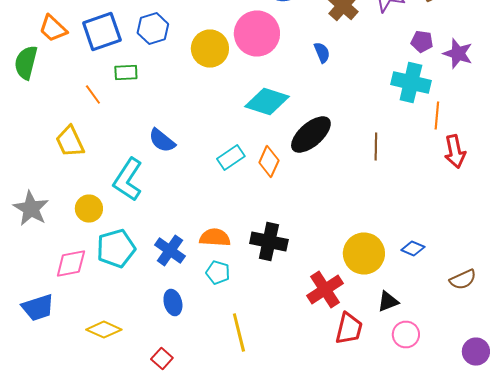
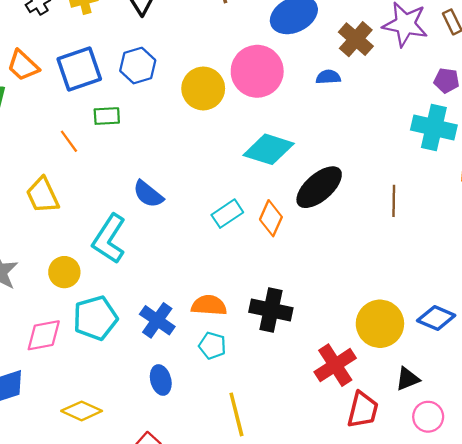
blue semicircle: (322, 52) -> (328, 77), moved, turned -70
blue diamond: (413, 248) -> (436, 318), size x1.4

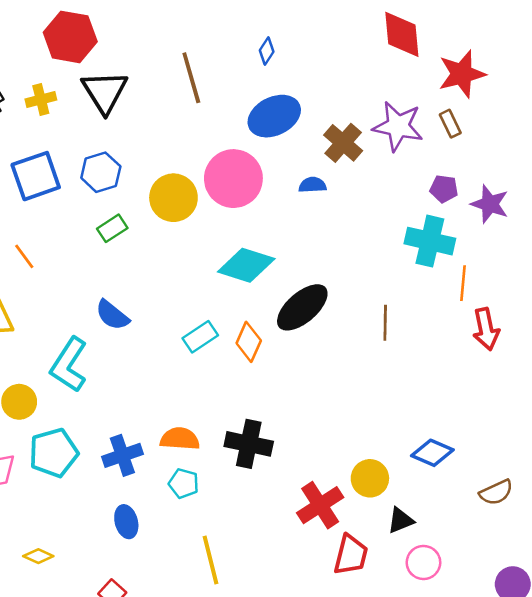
green rectangle: (107, 116) -> (112, 228), moved, turned -30
blue cross: (157, 320) -> (122, 455), turned 36
yellow circle: (380, 324) -> (370, 478), moved, size x0.7
yellow diamond: (82, 411) -> (38, 556), size x0.7

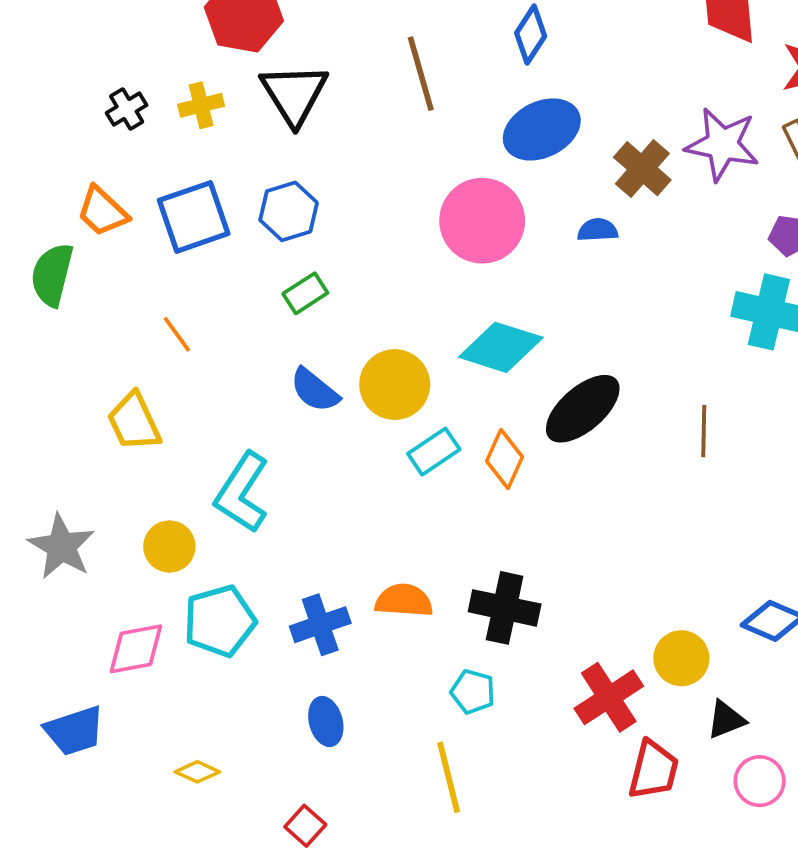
blue diamond: (267, 51) -> (531, 35), size x1.4
yellow circle: (173, 198) -> (395, 385), moved
blue semicircle: (112, 315) -> (315, 390), moved
cyan pentagon: (184, 483) -> (473, 692), moved

